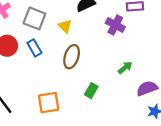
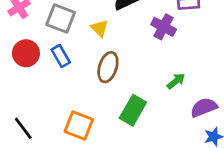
green rectangle: (91, 91) -> (133, 110), size x1.5
orange square: (49, 103) -> (79, 125), turned 30

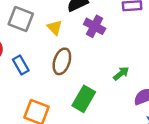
purple cross: (164, 27) -> (95, 26), moved
blue rectangle: (61, 56) -> (21, 65), moved

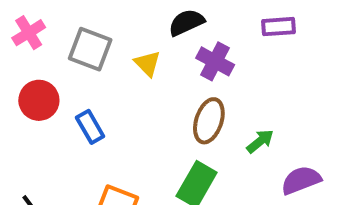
brown ellipse: (62, 61) -> (209, 121), moved

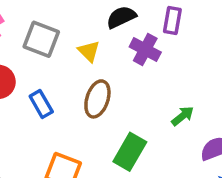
purple rectangle: (279, 27) -> (172, 21), moved, turned -76
brown ellipse: (209, 121) -> (97, 99), moved

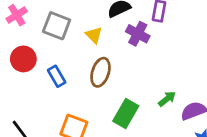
green arrow: (183, 116) -> (167, 99), moved

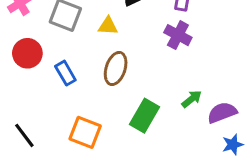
purple cross: (138, 34) -> (178, 35), moved
yellow triangle: (94, 35) -> (108, 26), turned -42

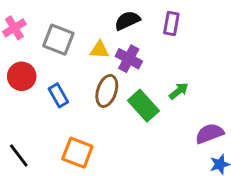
purple cross: (178, 35) -> (129, 59), moved
green arrow: (192, 99) -> (179, 91), moved
green rectangle: (144, 116) -> (143, 106), moved, turned -72

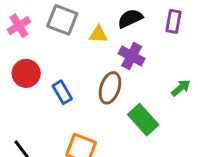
gray square: (58, 40) -> (62, 20), moved
yellow triangle: (99, 50) -> (98, 34), moved
green rectangle: (143, 106) -> (143, 120), moved

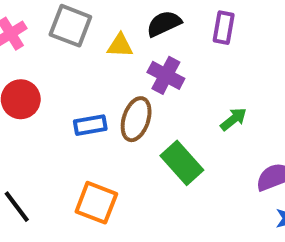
blue rectangle: (62, 92) -> (90, 125), moved, turned -70

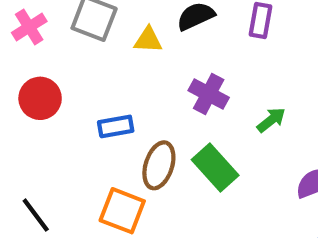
purple cross: (166, 75) -> (209, 94), moved
brown ellipse: (136, 119) -> (159, 165), moved

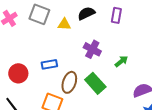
red circle: (40, 98) -> (18, 73), moved

